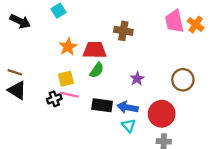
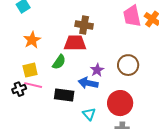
red trapezoid: (95, 50) -> (75, 43), moved
brown circle: (183, 80) -> (128, 65), moved
blue arrow: (128, 107) -> (88, 83), moved

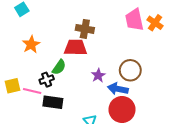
yellow square: (30, 70) -> (13, 86), moved
blue arrow: (88, 83) -> (118, 89), moved
black cross: (19, 89) -> (47, 80), moved
black rectangle: (64, 95) -> (53, 102), moved

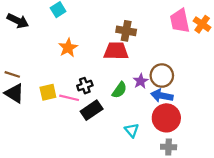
green semicircle: (59, 67) -> (119, 90), moved
brown circle: (130, 70) -> (162, 76), moved
black rectangle: (53, 102) -> (92, 110), turned -42

